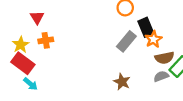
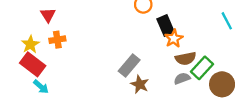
gray rectangle: (126, 41) -> (129, 66), moved

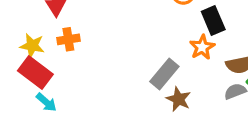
orange star: (174, 38) -> (202, 47), moved
yellow star: (30, 44) -> (32, 46), turned -30

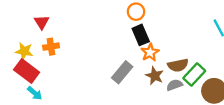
black rectangle: (213, 20) -> (141, 35), moved
brown star: (179, 99) -> (155, 76), moved

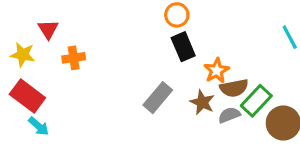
orange cross: (51, 47) -> (74, 58), moved
yellow star: (24, 51) -> (23, 55), moved
orange star: (150, 52) -> (217, 71), moved

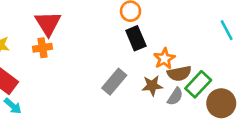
red triangle: (48, 29) -> (48, 23), moved, size x1.5
brown star: (202, 102) -> (152, 86), turned -30
gray semicircle: (229, 115) -> (175, 96), turned 144

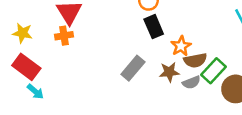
gray semicircle: (175, 96) -> (191, 82), turned 36

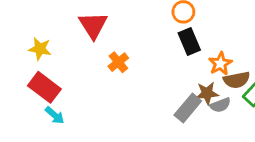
orange cross: (64, 36) -> (118, 62), moved, turned -30
gray rectangle: (133, 68) -> (188, 108), moved
gray semicircle: (191, 82) -> (220, 105), moved

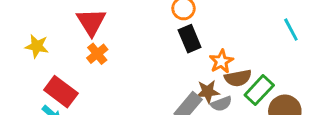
orange cross: (118, 62) -> (97, 54), moved
red rectangle: (44, 87) -> (61, 92), moved

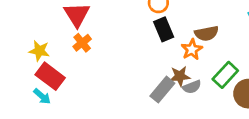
yellow star: (37, 46) -> (39, 51), moved
brown semicircle: (238, 78) -> (207, 33), moved

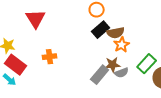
black rectangle: (164, 29) -> (101, 30), turned 72
brown semicircle: (207, 33) -> (116, 33), moved
orange cross: (82, 43) -> (50, 57), moved, turned 32

